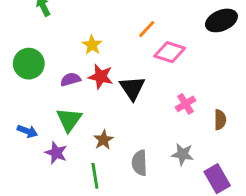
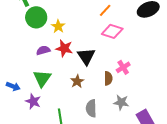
orange line: (147, 29) -> (105, 10), moved
green circle: (29, 64) -> (36, 17), moved
brown semicircle: (220, 120) -> (108, 78), moved
brown star: (104, 140) -> (77, 81), moved

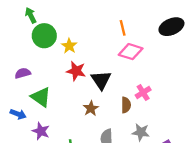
orange line: (105, 10) -> (123, 28), turned -56
purple semicircle: (43, 50) -> (23, 73), moved
green triangle: (42, 78) -> (41, 97), moved, turned -30

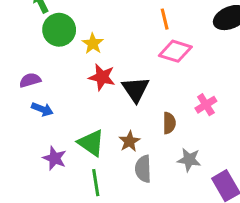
pink cross: (143, 92) -> (206, 105), moved
green triangle: (41, 97) -> (91, 143), moved
brown star: (91, 108) -> (129, 141), moved
blue arrow: (18, 114) -> (42, 109), moved

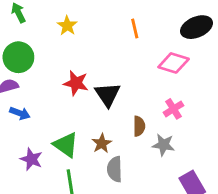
green circle: (59, 30) -> (18, 57), moved
yellow star: (93, 44) -> (67, 26), moved
pink diamond: (175, 51) -> (174, 63), moved
gray star: (189, 160) -> (163, 145), moved

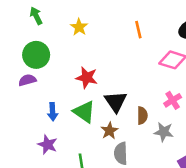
black triangle: (107, 95) -> (116, 102), moved
blue arrow: (20, 113) -> (53, 112), moved, turned 66
green triangle: (66, 145) -> (84, 112), moved

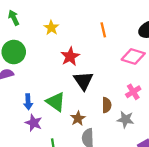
red star: (87, 78) -> (70, 56), moved, turned 30
black triangle: (116, 102) -> (83, 81), moved
purple star: (48, 145) -> (34, 123), moved

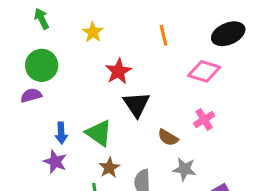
brown semicircle: (107, 105) -> (168, 138), turned 120
brown star: (78, 118) -> (109, 168), moved
gray star: (125, 119) -> (185, 169), moved
purple star: (34, 123) -> (55, 162), moved

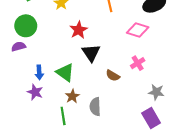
gray star: (185, 169) -> (156, 92), moved

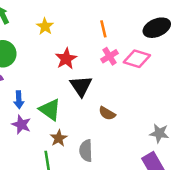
pink cross: (138, 63) -> (110, 56), moved
blue arrow: (39, 72) -> (19, 100), moved
purple star: (35, 92) -> (21, 125), moved

